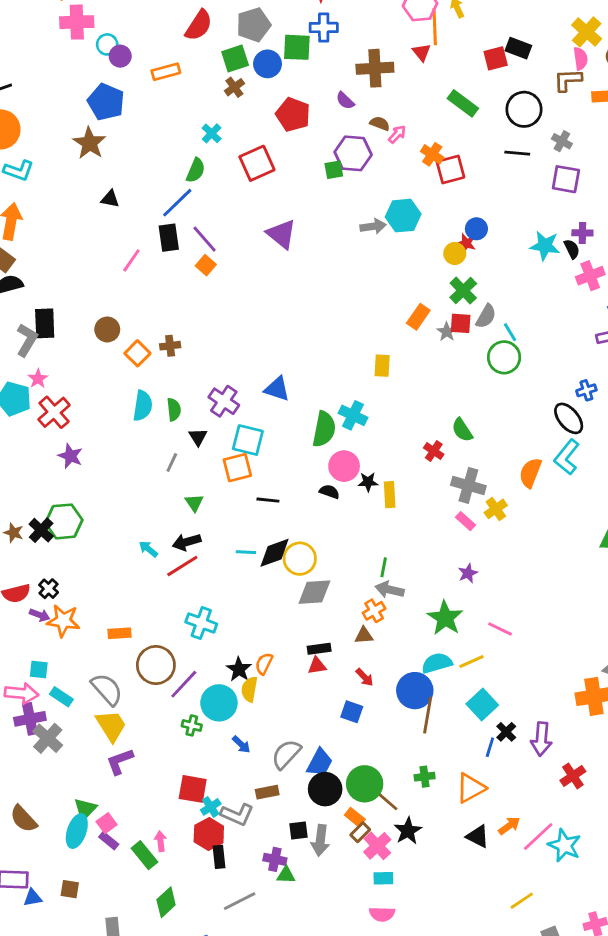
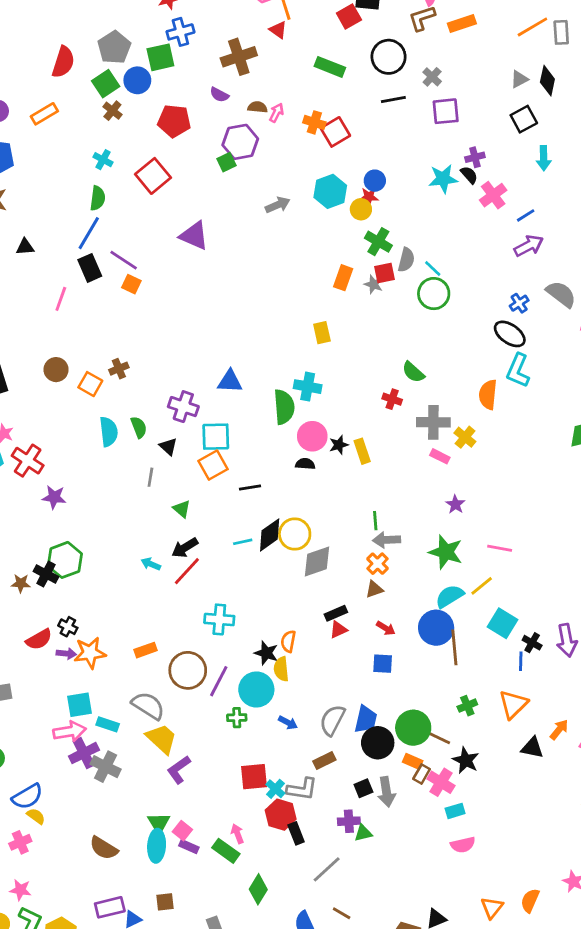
gray cross: (562, 141) -> (432, 77), turned 30
cyan hexagon: (403, 216) -> (330, 191), moved
cyan square: (39, 670) -> (80, 705), size x1.4

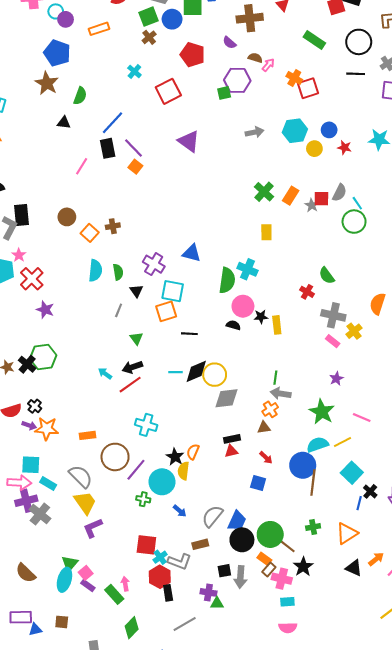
red star: (369, 197) -> (344, 147), moved
green semicircle: (98, 198) -> (80, 96), moved
green cross: (378, 242) -> (264, 192), moved
pink cross: (441, 782) -> (282, 579), turned -30

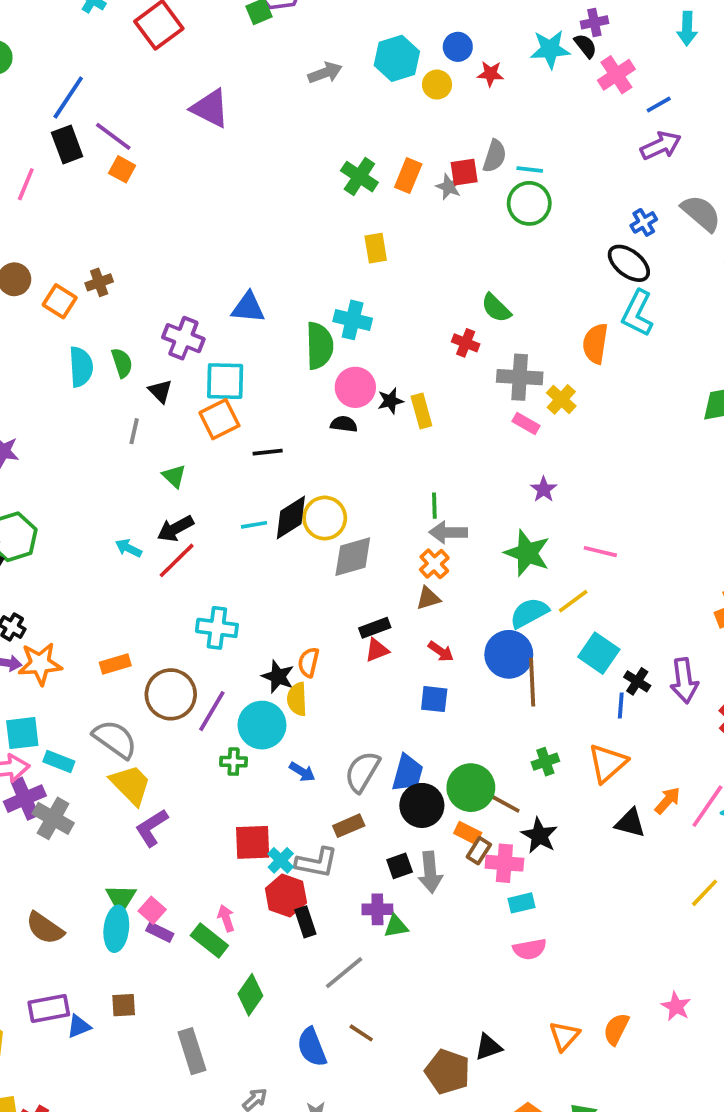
cyan line: (357, 203) -> (530, 170), turned -40

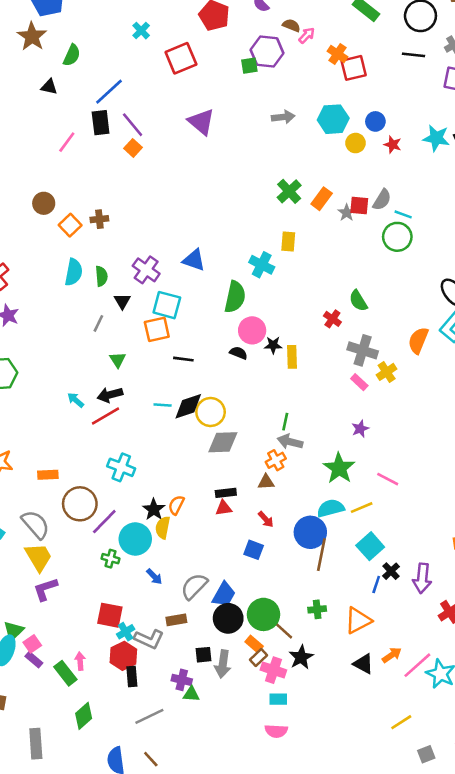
cyan cross: (353, 320) -> (262, 265), moved

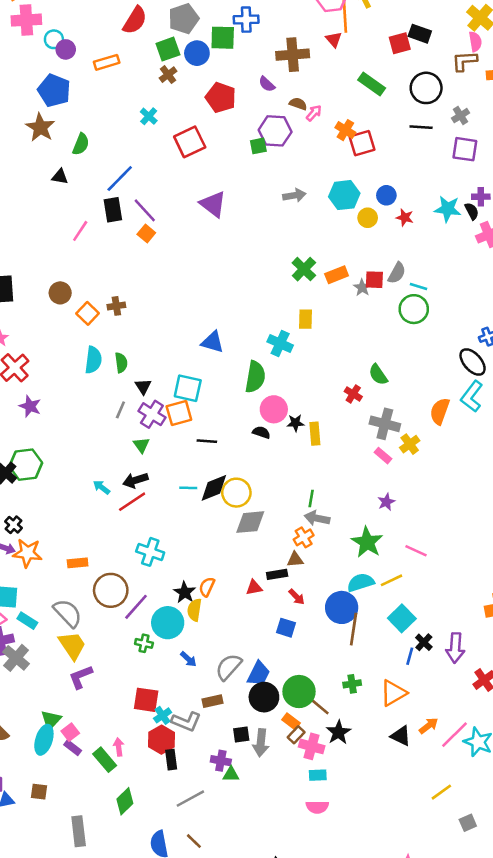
orange rectangle: (322, 199) -> (337, 275), turned 35
purple cross: (146, 270) -> (152, 414), moved
black rectangle: (226, 493) -> (277, 574), moved

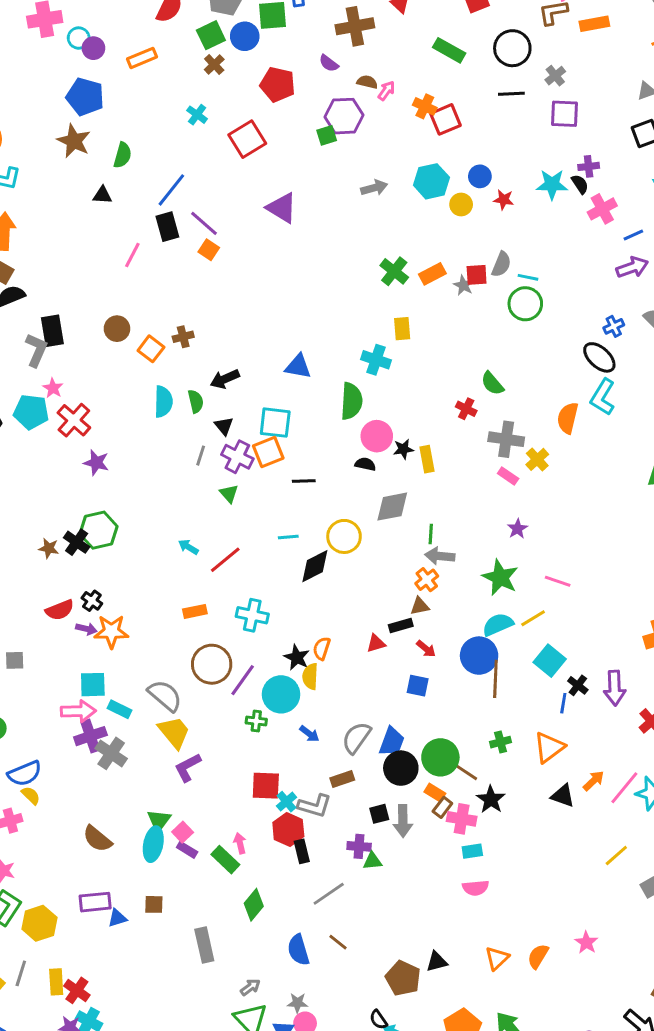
black arrow: (135, 480) -> (225, 379), moved
black diamond: (214, 488) -> (315, 566), moved
gray diamond: (250, 522) -> (392, 507), moved
orange rectangle: (78, 563) -> (195, 611), moved

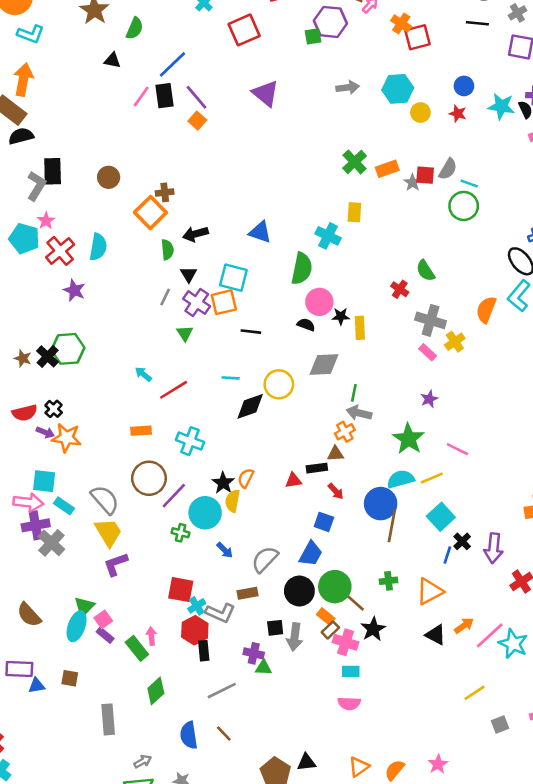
blue circle: (480, 176) -> (464, 86), moved
pink line: (132, 255) -> (141, 96), moved
orange square: (151, 349) -> (150, 213), moved, size x1.4
cyan semicircle: (163, 402) -> (98, 247), moved
blue trapezoid: (392, 742) -> (311, 554), moved

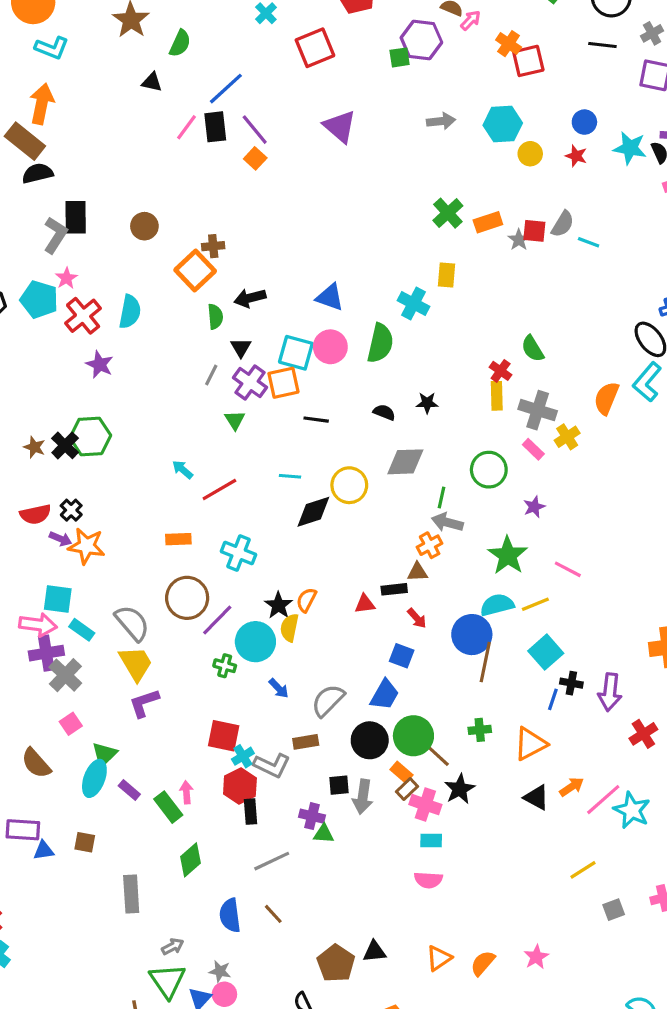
green circle: (464, 206) -> (489, 470), moved
pink circle: (319, 302) -> (330, 347), moved
yellow rectangle: (360, 328) -> (497, 396), moved
black cross: (462, 541) -> (571, 683), turned -36
pink square: (103, 619) -> (71, 724), moved

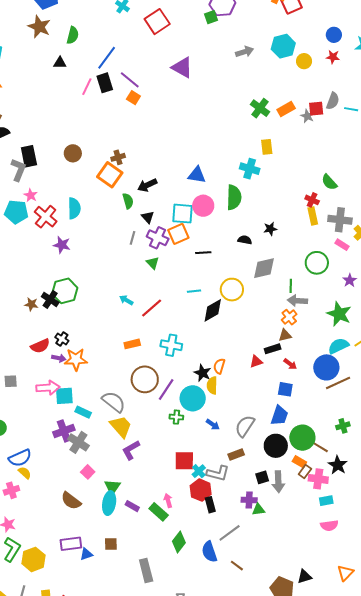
pink arrow: (38, 625) -> (48, 388), moved
brown line: (485, 662) -> (338, 383), turned 65
blue semicircle: (230, 915) -> (209, 552), moved

